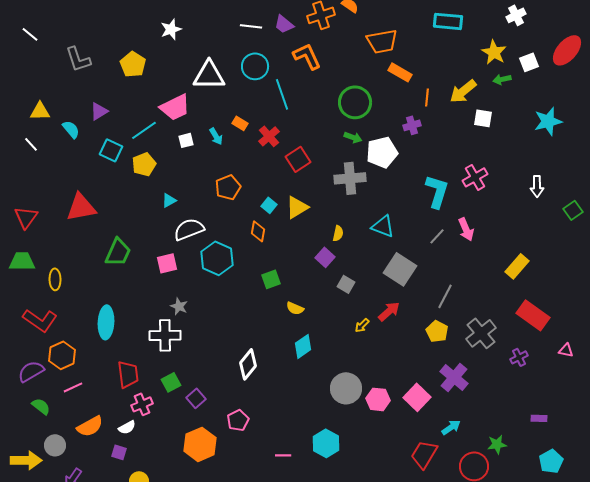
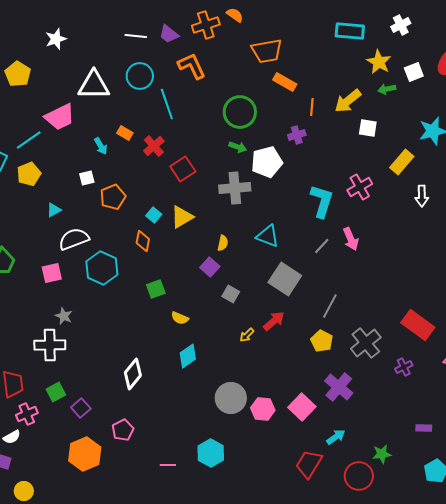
cyan rectangle: (448, 21) -> (350, 31), moved
white square: (186, 140) -> (87, 178), moved
yellow rectangle: (517, 266) -> (402, 162), moved

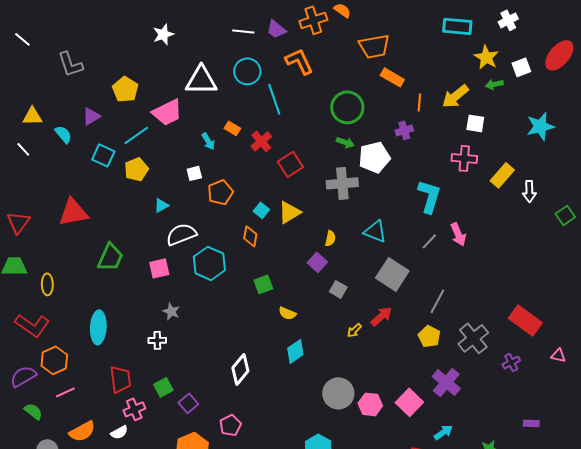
yellow pentagon: (18, 74) -> (125, 89), moved
yellow rectangle: (402, 162) -> (502, 175), moved
pink cross: (360, 187) -> (464, 158), moved, turned 35
white cross: (50, 345) -> (157, 340), size x0.6

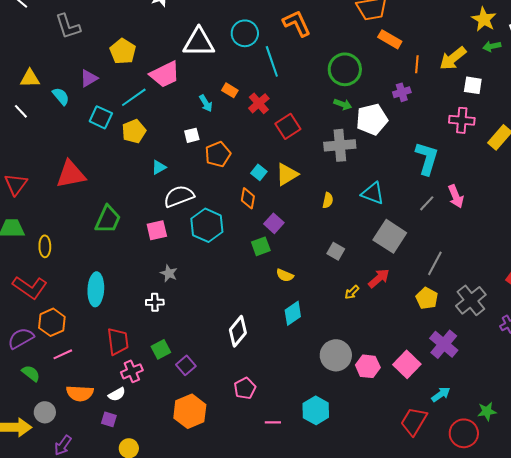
purple square: (317, 262) -> (274, 223), moved
pink pentagon: (230, 425) -> (245, 388), moved
orange semicircle: (82, 431) -> (80, 393), turned 32

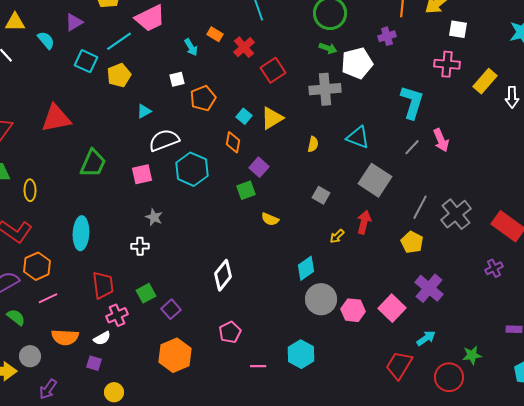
red arrow: (379, 278) -> (364, 222), turned -35
gray cross: (471, 300) -> (456, 214), moved
cyan diamond: (293, 313) -> (306, 268), moved

